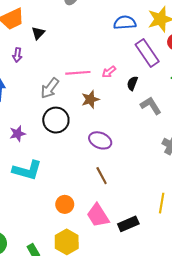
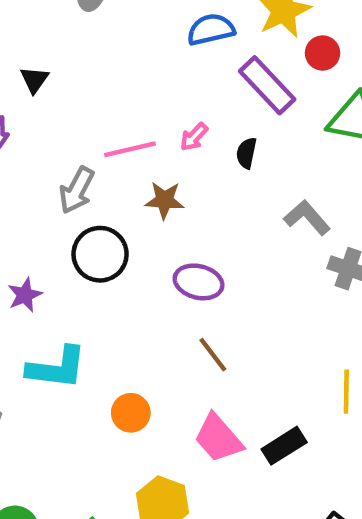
brown star: (90, 99) -> (164, 200), turned 30
gray L-shape: (151, 106) -> (307, 218), moved
orange circle: (65, 204) -> (131, 413), moved

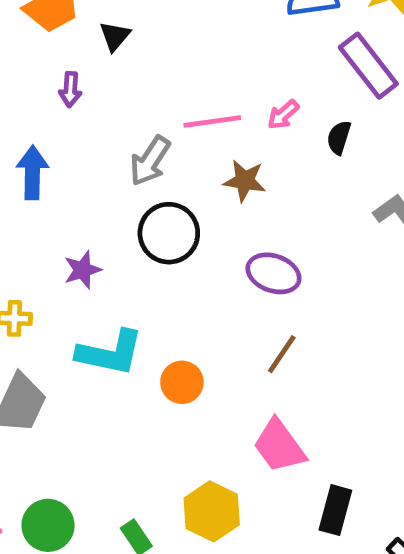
brown line: (213, 355) -> (282, 354), turned 66
orange circle: (131, 413) -> (182, 382), moved
black rectangle: (284, 446) -> (335, 510), moved, turned -48

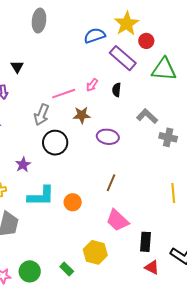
purple ellipse: (273, 273) -> (108, 137), moved

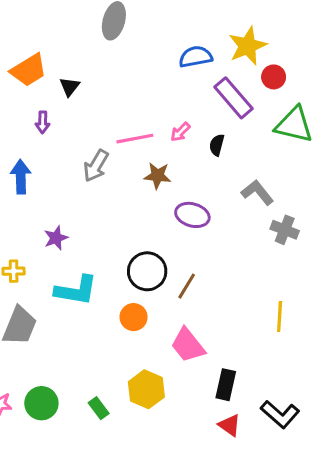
black circle: (55, 143) -> (147, 271), moved
orange circle: (73, 202) -> (134, 317), moved

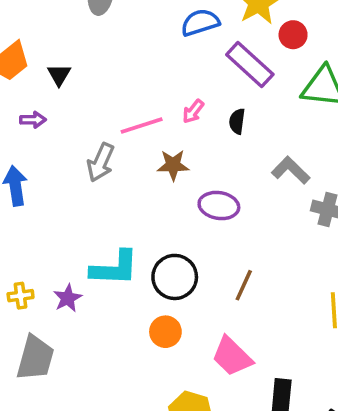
purple arrow: (43, 122) -> (33, 120), turned -85
purple star: (56, 238) -> (68, 298), moved
brown line: (187, 286) -> (244, 285), moved
cyan L-shape: (76, 290) -> (114, 268), moved

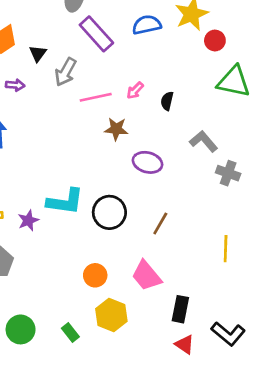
purple rectangle: (250, 65) -> (96, 34), moved
gray arrow: (101, 162) -> (66, 72), moved
orange circle: (165, 332) -> (95, 275), moved

